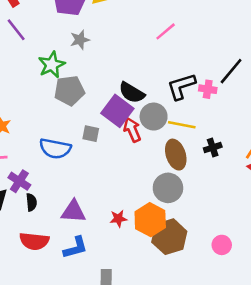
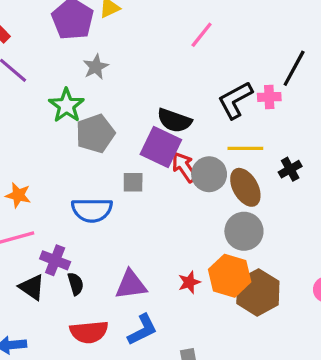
gray circle: (154, 117) -> (209, 174), moved

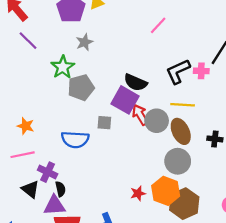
black cross: (290, 169) -> (215, 139), moved, turned 32
purple triangle: (131, 285) -> (54, 205), moved

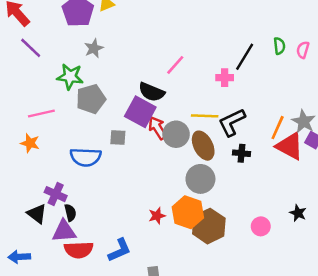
pink line: (158, 25) -> (175, 65), moved
green star: (63, 67) -> (70, 77), turned -30
black L-shape: (178, 71) -> (232, 122), moved
pink line: (23, 155) -> (41, 113), moved

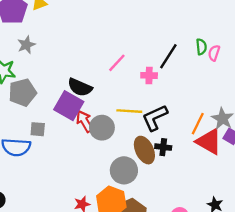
pink semicircle: (303, 50) -> (214, 53), moved
pink line: (175, 65) -> (117, 63), moved
gray square: (118, 138) -> (38, 129), moved
brown ellipse: (203, 146) -> (144, 150), moved

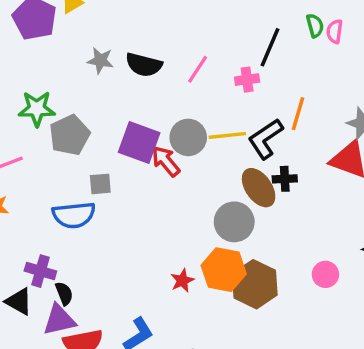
gray star: (26, 45) -> (100, 60), moved, turned -30
black semicircle: (80, 87) -> (144, 65), moved
orange line: (198, 124) -> (298, 114), moved
gray circle: (102, 128) -> (188, 137), moved

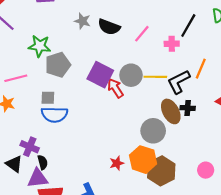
gray square: (100, 184) -> (48, 98), moved

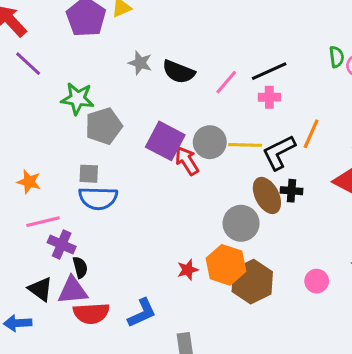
black line: (188, 25) -> (269, 71), moved, turned 35
pink line: (16, 78) -> (43, 222), moved
black triangle: (14, 164) -> (40, 289), moved

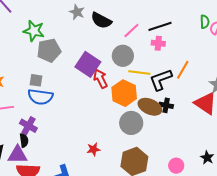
gray circle: (210, 142) -> (123, 56), moved
brown ellipse: (267, 195) -> (150, 107), turned -45
purple cross: (62, 244) -> (28, 126), moved
orange hexagon: (226, 265) -> (124, 93), moved

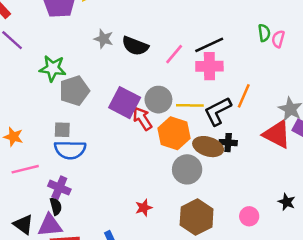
pink cross: (158, 43) -> (209, 66), size x1.5
gray circle: (123, 56) -> (158, 100), moved

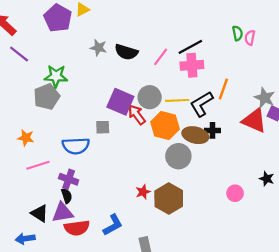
gray pentagon: (74, 91) -> (47, 97), moved
gray square: (62, 130) -> (103, 127), moved
brown hexagon: (197, 217) -> (169, 199), moved

